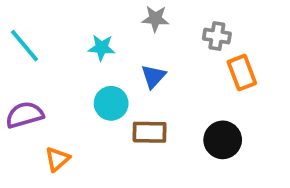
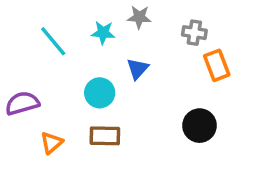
cyan line: (25, 46) -> (53, 41), moved
cyan star: (101, 48) -> (103, 33), moved
brown rectangle: (150, 132) -> (105, 136), moved

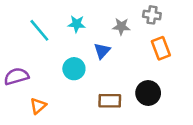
gray star: (139, 17) -> (121, 26), moved
gray cross: (194, 33) -> (152, 15), moved
brown rectangle: (105, 136) -> (110, 101), moved

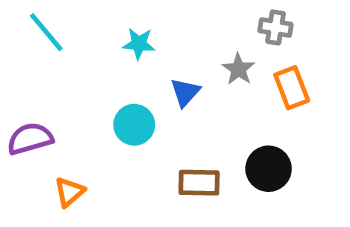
gray star: (121, 26) -> (238, 69), moved, turned 30
cyan line: (39, 30) -> (46, 32), moved

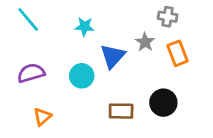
blue triangle: (185, 92) -> (113, 56), size x1.4
purple semicircle: (30, 139) -> (31, 73), moved

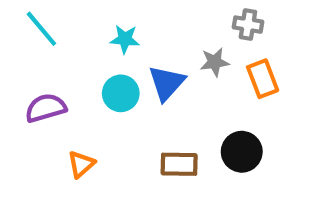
gray star: (145, 42) -> (215, 62), turned 30
cyan circle: (82, 76) -> (121, 93), moved
orange triangle: (42, 117) -> (81, 164), moved

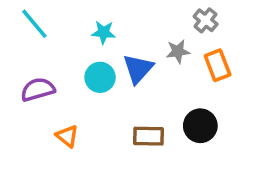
gray cross: (248, 25) -> (206, 20), turned 30
orange triangle: (81, 164) -> (67, 136), turned -40

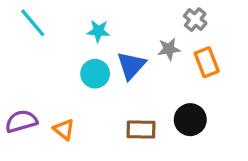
purple semicircle: (38, 89) -> (21, 121), moved

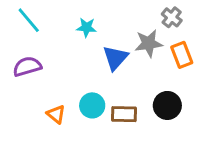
gray star: (169, 49) -> (149, 43), size x1.4
cyan circle: (95, 74) -> (92, 105), moved
purple semicircle: (21, 121) -> (27, 66), moved

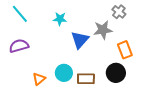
orange rectangle: (182, 55) -> (125, 50), moved
orange triangle: (56, 114) -> (39, 79), turned 40

